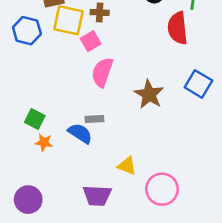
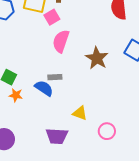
pink circle: (162, 189) -> (107, 131), size x0.7

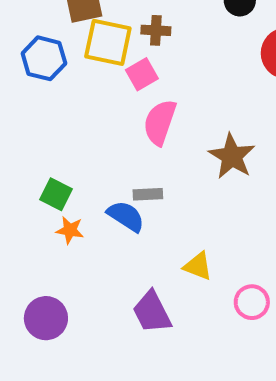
purple trapezoid: (57, 136) -> (152, 312), turned 60

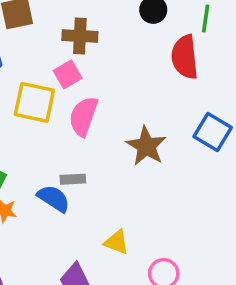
brown cross: (156, 30) -> (80, 36), size x1.4
yellow square: (108, 42) -> (34, 102), moved

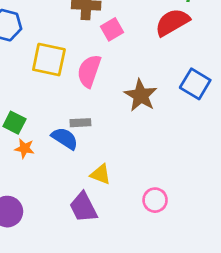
red semicircle: (185, 57) -> (172, 22), turned 66
pink square: (68, 74) -> (112, 29), moved
yellow triangle: (117, 242) -> (101, 174), moved

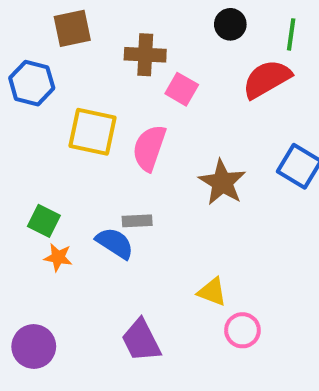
pink square: (112, 29) -> (182, 89), turned -30
yellow triangle: (101, 174) -> (212, 292), moved

